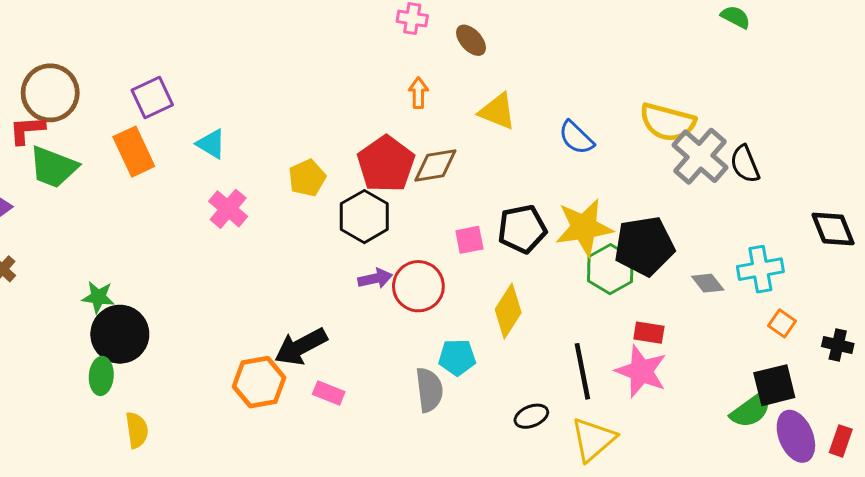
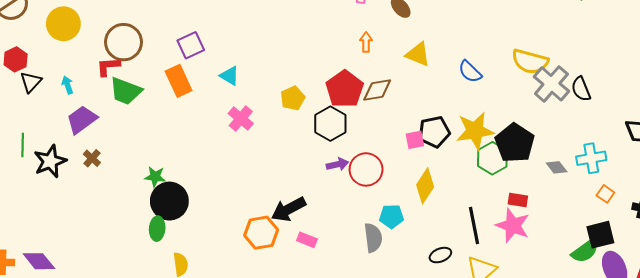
pink square: (469, 240) -> (415, 140), moved
black pentagon: (644, 246) -> (515, 143), turned -30

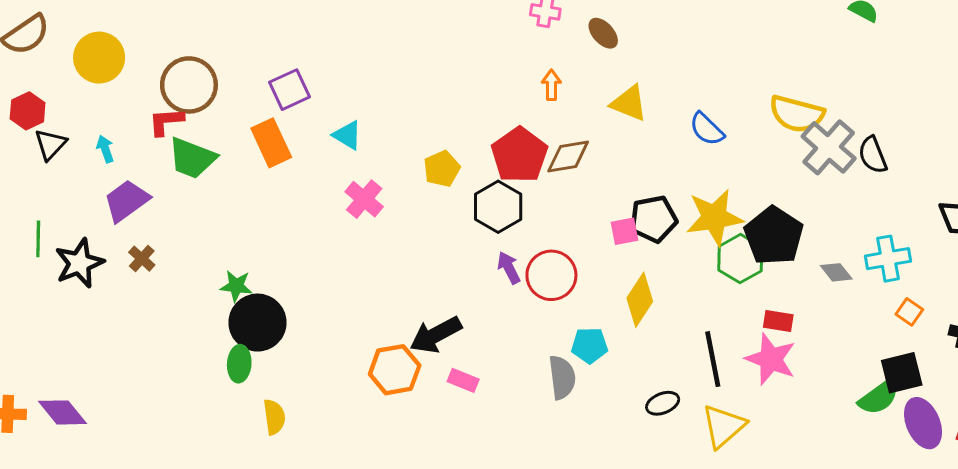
purple arrow: (337, 164) -> (509, 268), turned -105

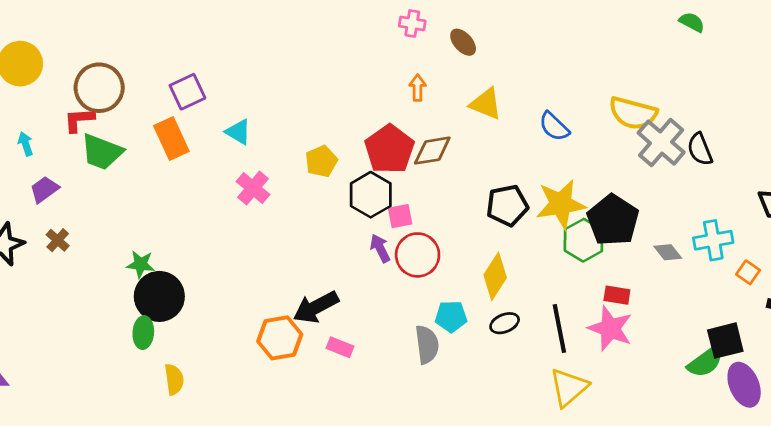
purple trapezoid: (127, 201) -> (44, 189), size x0.7
pink square: (625, 231) -> (400, 216), moved
orange square: (909, 312) -> (748, 272), moved
black ellipse: (663, 403) -> (505, 323), moved

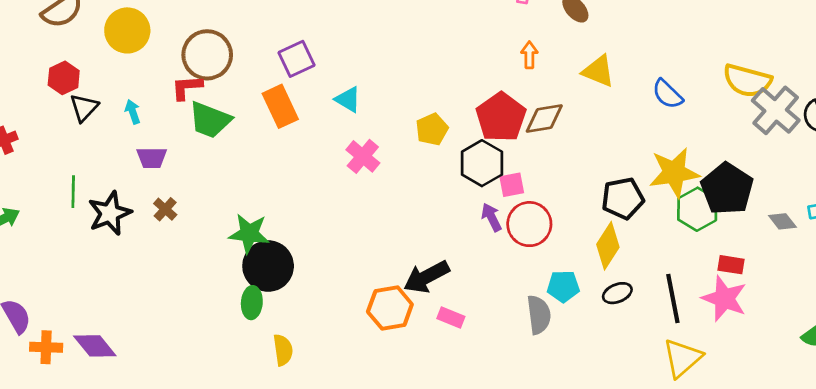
purple trapezoid: (44, 189) -> (152, 158), turned -144
black pentagon: (507, 205) -> (623, 198), moved
green star: (141, 264) -> (249, 234), size x1.4

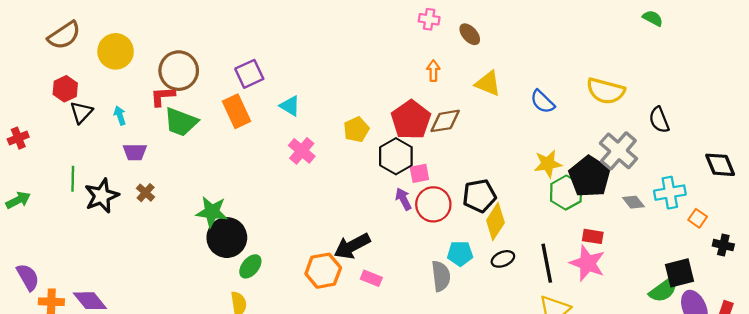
gray cross: (776, 110) -> (618, 151), moved
yellow star: (674, 173) -> (548, 164), size x0.7
black pentagon: (623, 198) -> (479, 196), moved
green ellipse: (252, 303) -> (250, 266), moved, turned 35

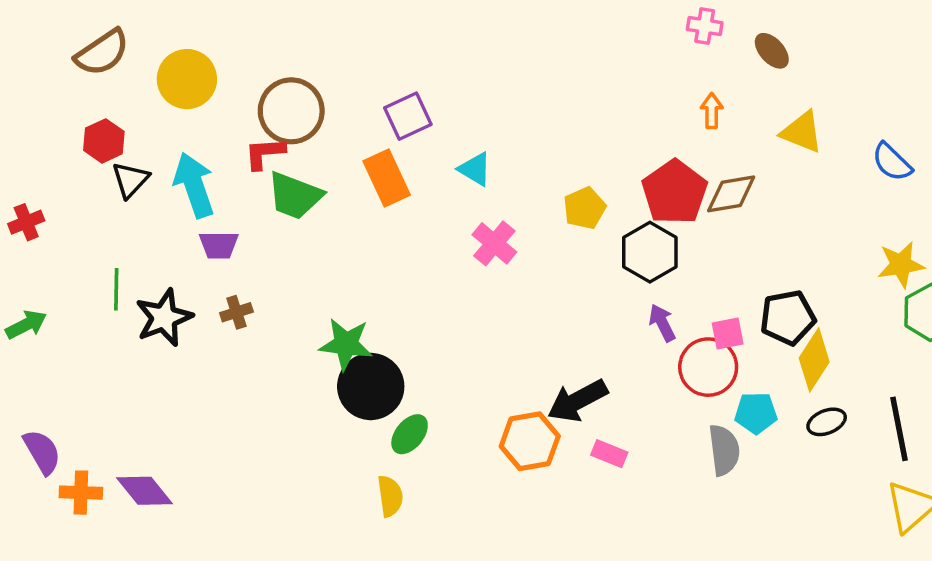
cyan arrow: (120, 116) -> (194, 185), size x2.0
pink square: (419, 173) -> (728, 333), moved
brown cross: (146, 193) -> (236, 312), turned 30
red circle: (433, 204) -> (708, 367), moved

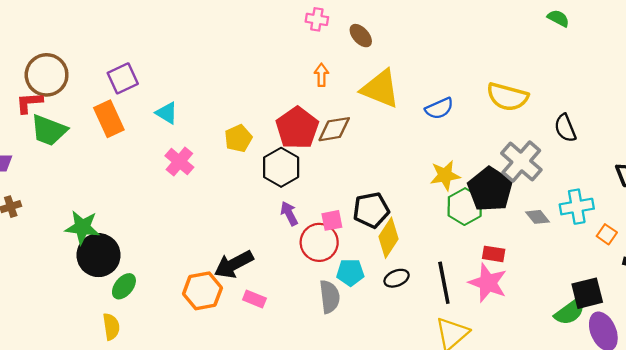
yellow triangle: (802, 132) -> (380, 89), size x1.4
blue semicircle: (892, 162) -> (439, 108), turned -68

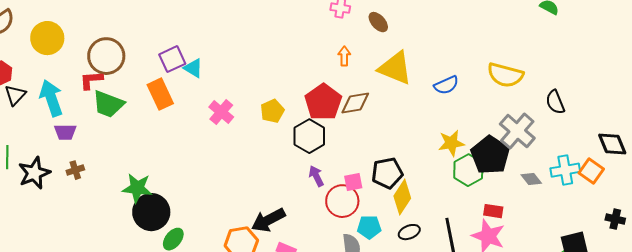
cyan triangle: (167, 113) -> (193, 68), moved
pink cross: (179, 162) -> (221, 112), moved
orange square: (607, 234) -> (591, 171), moved, size x1.4

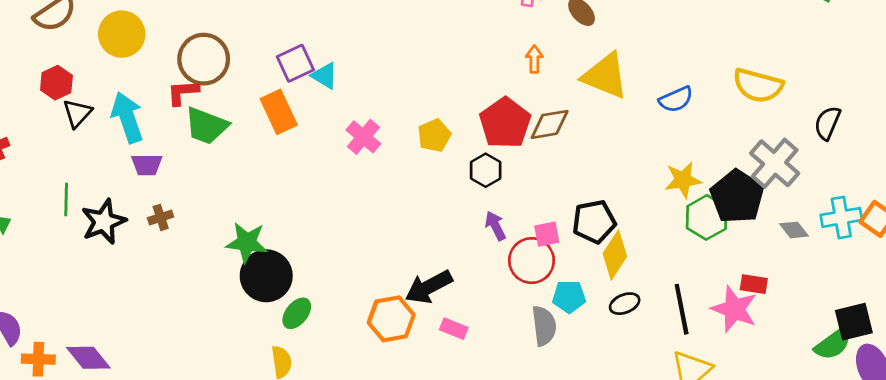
black semicircle: (555, 102) -> (827, 123), turned 45
black hexagon: (309, 136) -> (486, 170), size x0.7
red rectangle: (493, 211) -> (754, 284), moved

